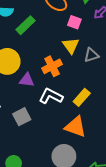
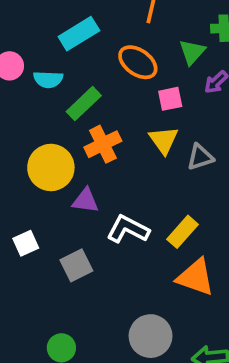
pink square: (74, 22) -> (170, 99), turned -32
orange cross: (52, 66) -> (103, 144), moved
orange triangle: (75, 127) -> (196, 277), moved

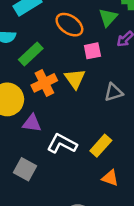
yellow triangle: (164, 140) -> (75, 79), moved
gray square: (76, 265) -> (25, 169), turned -35
orange triangle: (196, 277) -> (110, 178), size x0.6

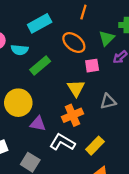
orange cross: (44, 83) -> (72, 115), moved

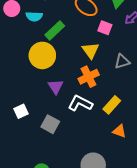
pink square: (92, 66) -> (105, 28), turned 32
yellow circle: (18, 103) -> (42, 55), moved
purple triangle: (38, 124) -> (56, 87), turned 49

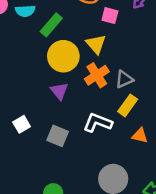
yellow circle: (42, 55) -> (63, 56), moved
gray triangle: (122, 62) -> (124, 79), moved
white L-shape: (80, 103) -> (98, 123), moved

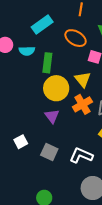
green rectangle: (51, 25) -> (47, 63), turned -36
white L-shape: (98, 123) -> (81, 155), moved

